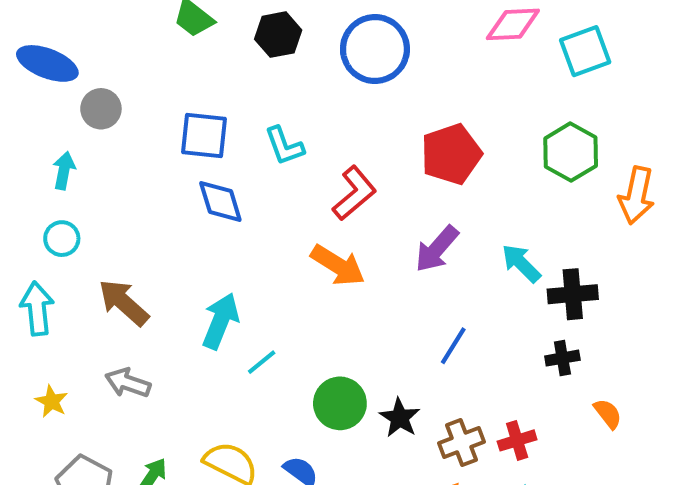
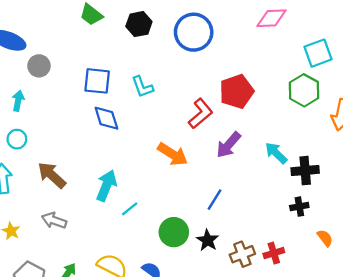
cyan square: (585, 51) -> (318, 53), moved
red L-shape: (354, 193) -> (201, 114), moved
blue line: (453, 346) -> (215, 200), moved

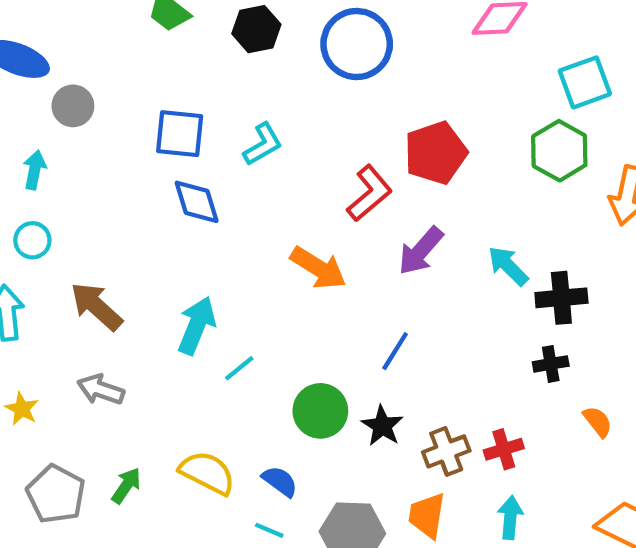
cyan L-shape: (142, 87) -> (263, 144), turned -100

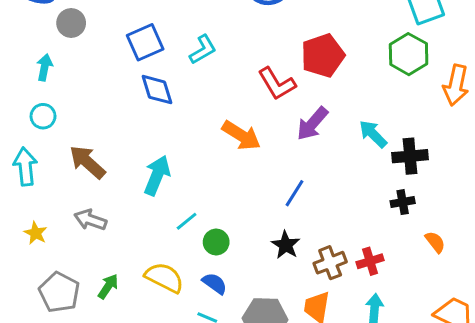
blue square: (180, 134) -> (145, 42), turned -30
red L-shape: (369, 193) -> (277, 84), turned 99
cyan line: (239, 368) -> (187, 221), moved
green circle: (320, 411) -> (216, 242), moved, size x0.7

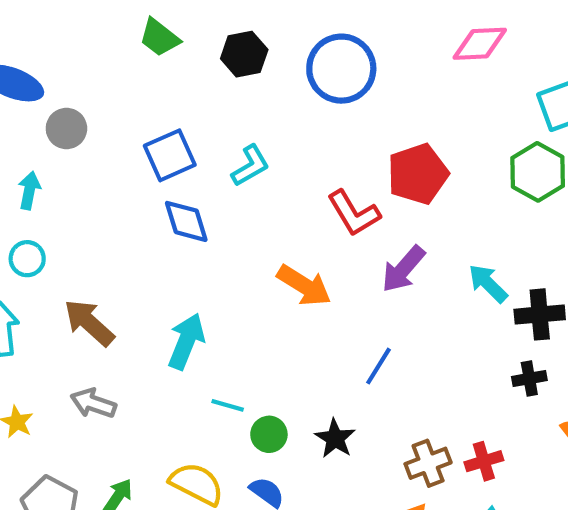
cyan line: (187, 221) -> (228, 405), turned 55
black star: (286, 245) -> (335, 438), moved

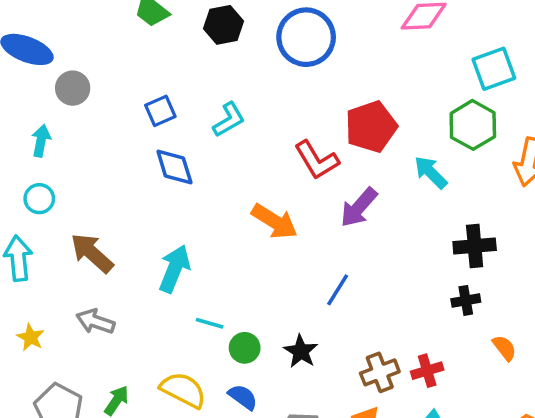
blue square: (170, 155) -> (160, 111), size x0.7
cyan arrow: (488, 283) -> (431, 172), moved

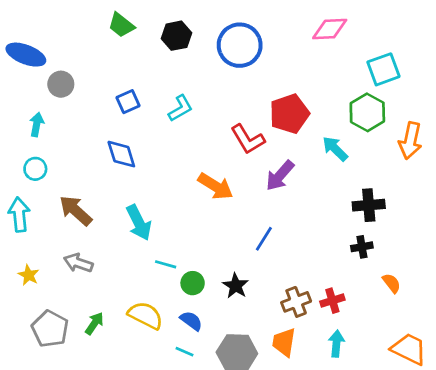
blue diamond: (174, 167) -> (121, 154), moved
cyan arrow: (174, 269) -> (139, 223), turned 132

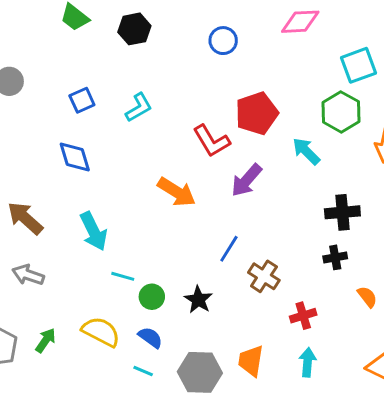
blue circle: (240, 45) -> (223, 41), moved, size x0.6
brown cross: (296, 302) -> (264, 276), moved, turned -36

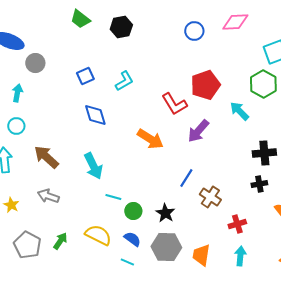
blue circle: (223, 41) -> (194, 31), moved
blue diamond: (75, 157) -> (95, 115), moved
gray hexagon: (200, 372) -> (166, 247), moved

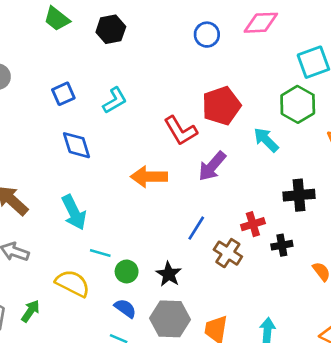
orange arrow: (150, 139) -> (149, 177), turned 148
black cross: (259, 184) -> (282, 245), moved
red cross: (237, 224) -> (253, 224), moved
yellow semicircle: (98, 235) -> (73, 283), moved

